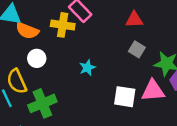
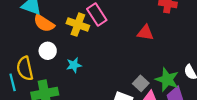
gray square: (137, 49) -> (141, 83), moved
cyan star: (87, 68) -> (74, 65), moved

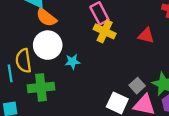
yellow cross: (78, 25) -> (105, 31), moved
white circle: (48, 51) -> (48, 45), size x1.6

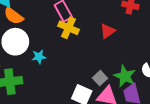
red triangle: (146, 36) -> (108, 31), turned -49

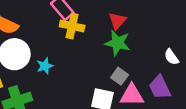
green star: (125, 76) -> (118, 43), moved

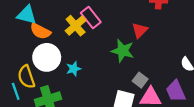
yellow cross: (72, 26) -> (76, 26), moved, turned 35
green star: (118, 43) -> (123, 51), moved

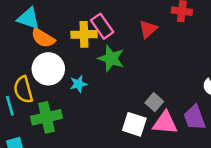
yellow cross: (76, 26) -> (84, 34), turned 35
red triangle: (140, 30) -> (148, 29), moved
green star: (123, 51) -> (111, 58), moved

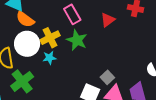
yellow cross: (84, 34) -> (50, 38), moved, turned -30
green cross: (46, 117) -> (22, 81), turned -30

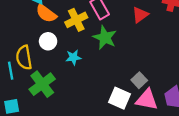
yellow cross: (50, 38) -> (76, 20), moved
white circle: (27, 44) -> (48, 41), size x0.6

